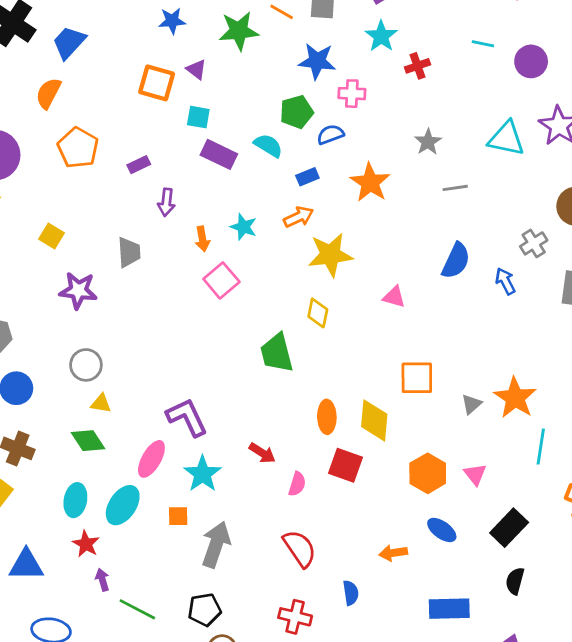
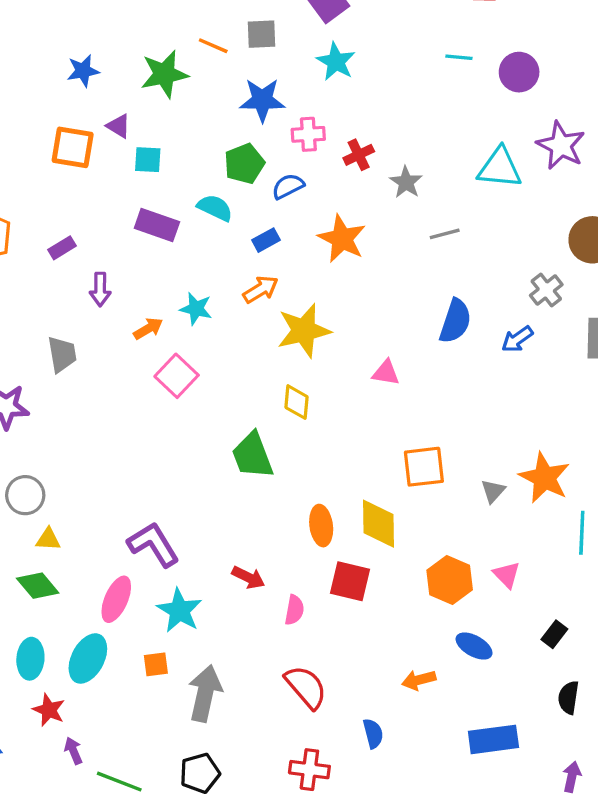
red cross: (418, 66) -> (359, 155), moved
cyan square: (198, 117) -> (148, 160), moved
orange arrow: (202, 239) -> (148, 329), turned -105
blue arrow: (505, 281) -> (517, 339), turned -92
black rectangle: (509, 528) -> (554, 634), size x0.6

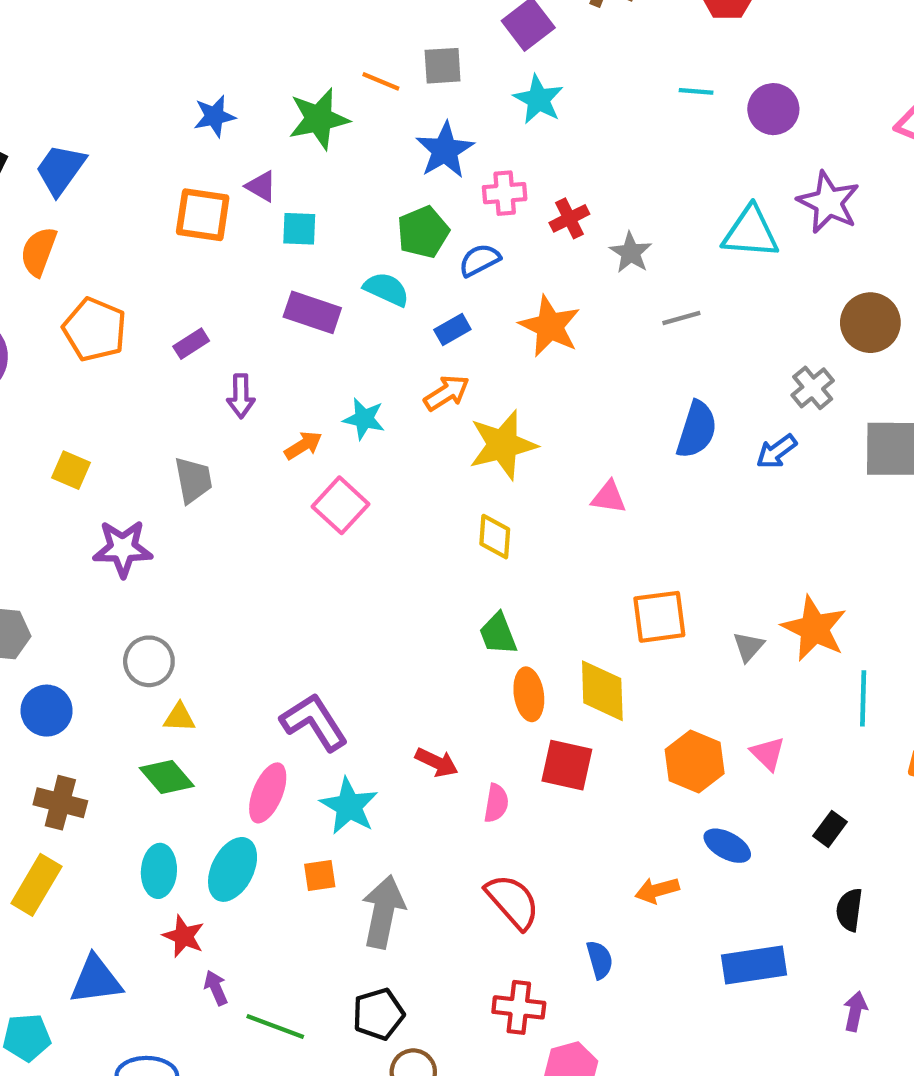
blue star: (262, 100) -> (445, 150), turned -30
green trapezoid: (253, 455) -> (498, 634), moved, size x0.7

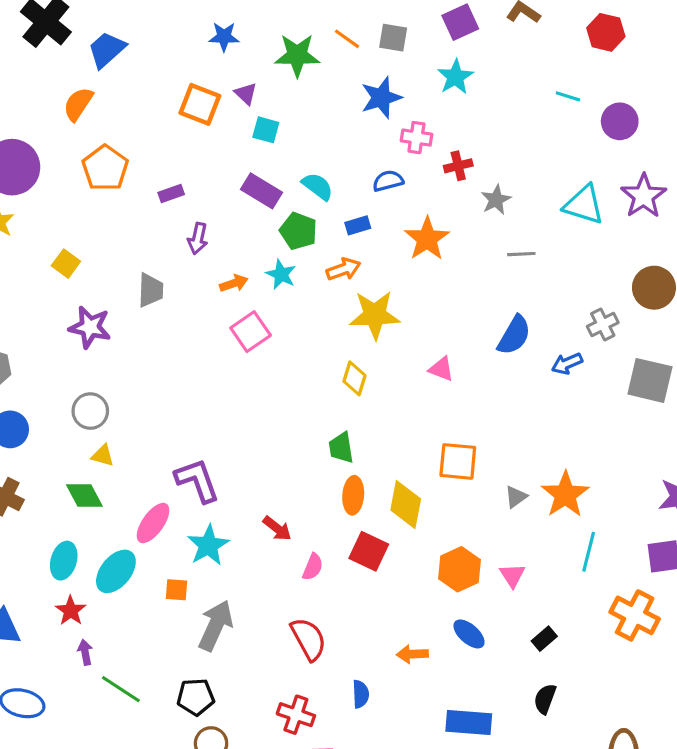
green pentagon: (423, 232) -> (298, 231), moved, turned 30

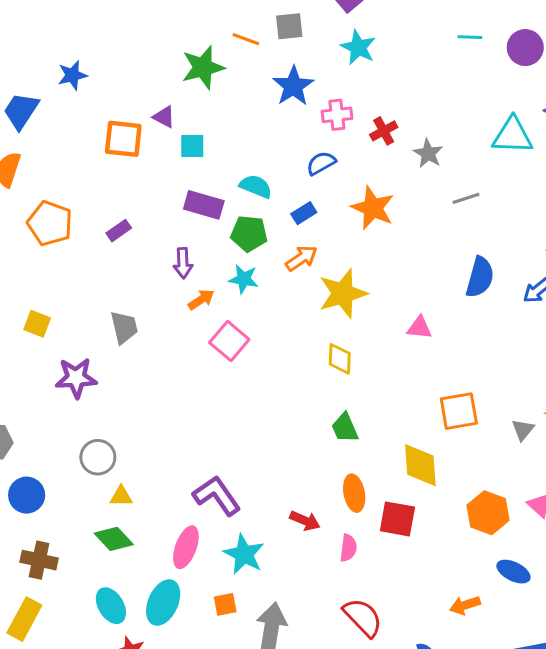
blue star: (224, 37) -> (72, 75), moved
purple arrow: (198, 238) -> (183, 263), moved
orange ellipse: (353, 495) -> (354, 493), moved
cyan ellipse: (64, 561) -> (111, 606), turned -32

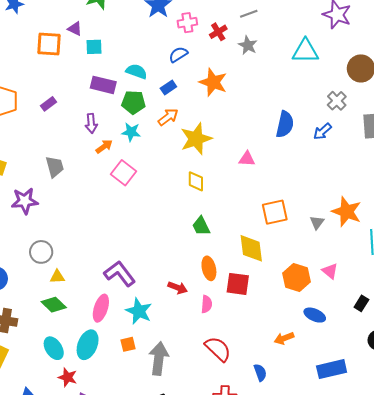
cyan triangle: (513, 136) -> (305, 51), moved
gray line: (466, 198) -> (249, 14), moved

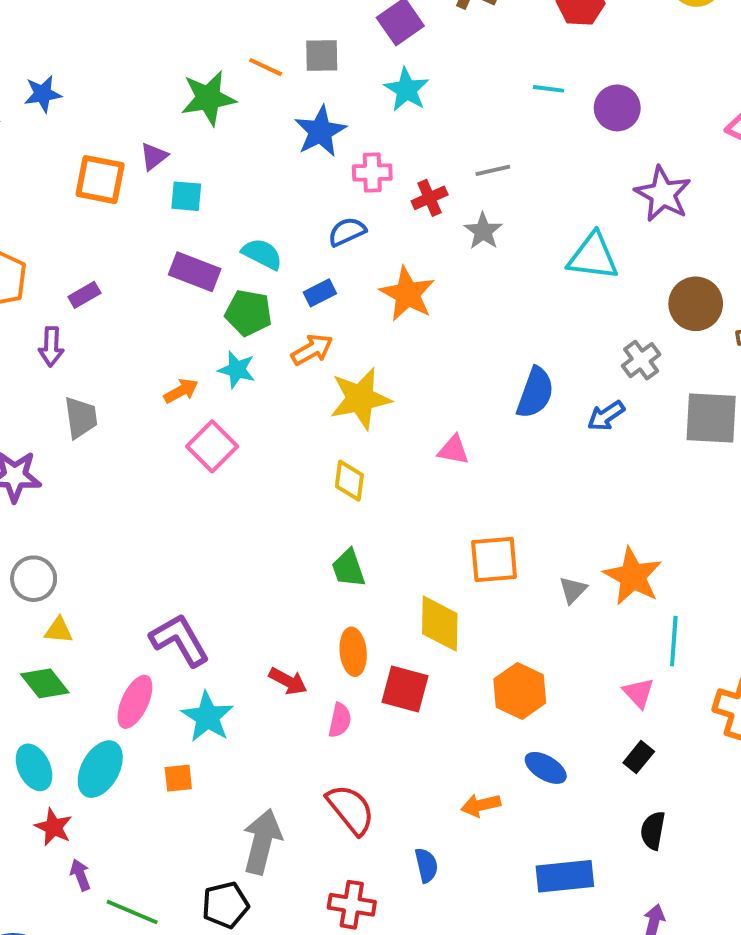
purple triangle: (75, 29) -> (154, 156), turned 49
purple arrow: (91, 123) -> (51, 347), moved
pink triangle: (330, 271) -> (639, 693), moved
gray arrow: (159, 359) -> (262, 842), moved

